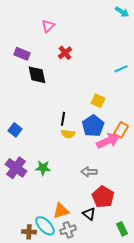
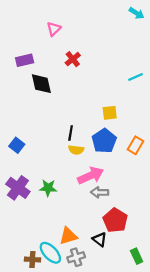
purple rectangle: (22, 54) -> (25, 60), turned -35
yellow square: (98, 101) -> (110, 113), turned -32
pink arrow: (108, 141) -> (91, 176), moved

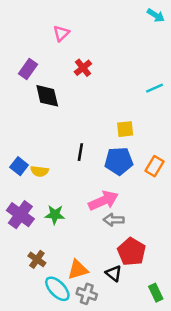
purple rectangle: (25, 60) -> (28, 69), turned -42
blue pentagon: (104, 141) -> (119, 161), turned 30
yellow semicircle: (76, 150) -> (39, 171), moved
gray cross: (76, 257) -> (87, 294), turned 36
brown cross: (32, 260) -> (37, 259), moved, turned 32

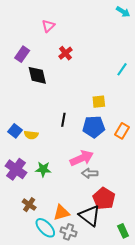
cyan line: (155, 88) -> (122, 69), turned -32
black triangle: (114, 273) -> (90, 216), size x1.6

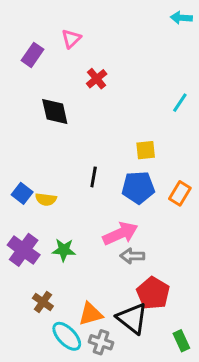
cyan arrow: (123, 12) -> (181, 18), turned 152
purple rectangle: (22, 54) -> (33, 55), moved

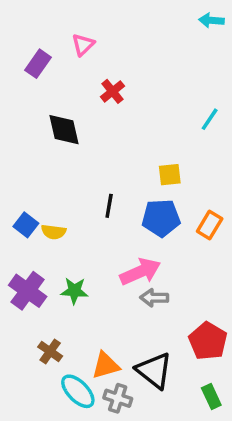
red pentagon: (153, 293) -> (208, 341), moved

